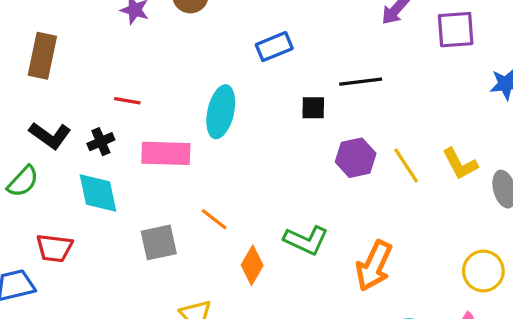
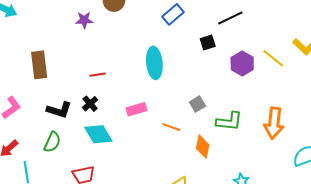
pink rectangle: (166, 153) -> (136, 109), moved, size x0.7
gray square: (159, 242) -> (197, 104), moved, size x0.7

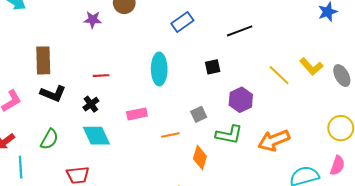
black square: (208, 43) -> (213, 67), moved
purple hexagon: (242, 63) -> (241, 100), moved
black L-shape: (59, 110) -> (53, 94), moved
orange arrow: (274, 123) -> (274, 140), turned 56
orange line: (171, 127) -> (170, 135), turned -36

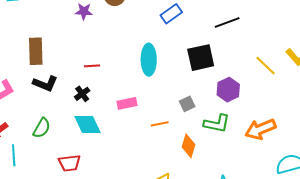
black square: (213, 67) -> (201, 58), size x1.8

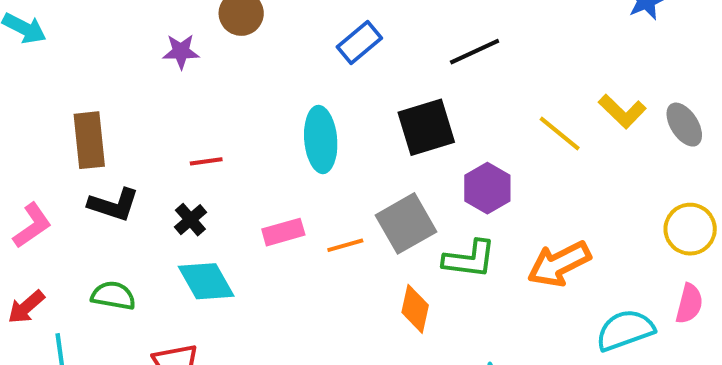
gray square: (187, 104) -> (406, 223), size x1.8
orange line: (160, 124) -> (345, 245), moved
green semicircle: (42, 128) -> (113, 296), turned -105

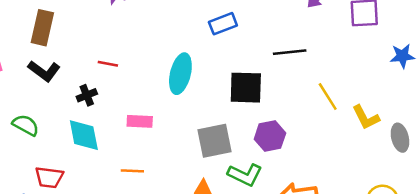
yellow line: (560, 134) -> (328, 96), moved
orange line: (345, 245) -> (132, 171), moved

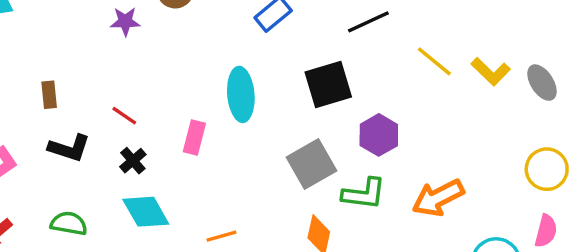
brown rectangle: (42, 28) -> (49, 95), size x0.6
red line: (108, 64) -> (124, 116), moved, turned 42
pink rectangle: (140, 121) -> (194, 137), moved, turned -60

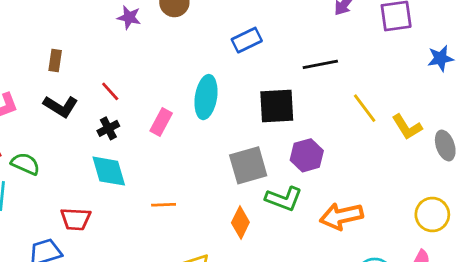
green semicircle: (69, 223) -> (25, 164), moved

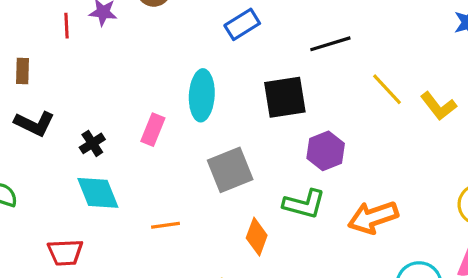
red line: (110, 91) -> (67, 26), moved, turned 45
gray square: (248, 165) -> (230, 170), moved

